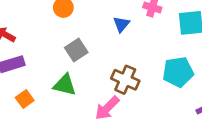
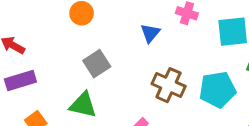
brown cross: (125, 80) -> (169, 85), moved

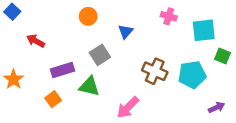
blue triangle: (150, 33) -> (126, 32), moved
purple rectangle: (20, 80) -> (62, 70), moved

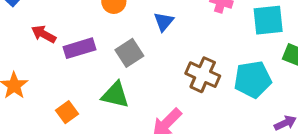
purple rectangle: (62, 70) -> (80, 48), moved

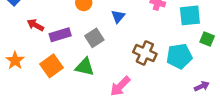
orange square: (67, 112) -> (52, 66), moved, size x1.5

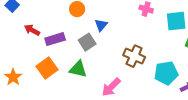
blue triangle: (118, 16) -> (101, 25), moved
cyan pentagon: (179, 56) -> (166, 73), moved
orange star: (15, 60) -> (13, 77), moved

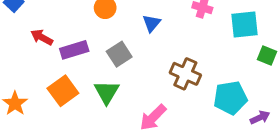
blue triangle: (101, 25) -> (152, 23), moved
green triangle: (78, 69) -> (107, 92), turned 48

